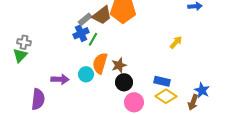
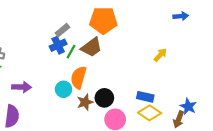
brown trapezoid: (102, 15) -> (91, 47), moved
brown star: (119, 65) -> (85, 102), moved
purple arrow: (60, 79) -> (22, 87), moved

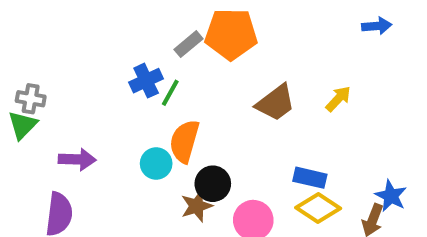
gray rectangle: (62, 30) -> (189, 44), moved
brown trapezoid: (91, 47) -> (276, 103), moved
black circle: (104, 98) -> (213, 184), moved
brown star: (85, 102) -> (197, 206), moved

